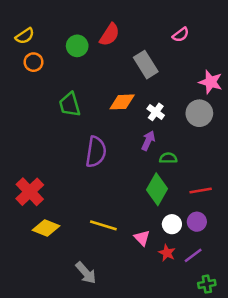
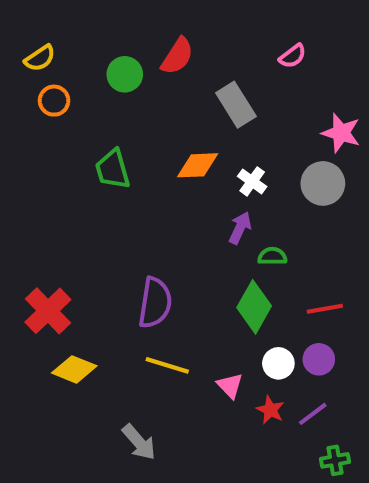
purple semicircle: (96, 152) -> (155, 303), moved

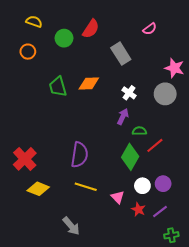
yellow semicircle: (40, 58) -> (34, 22), moved, turned -126
orange diamond: (198, 165) -> (89, 84), moved
red line: (325, 309) -> (155, 145), moved, turned -30

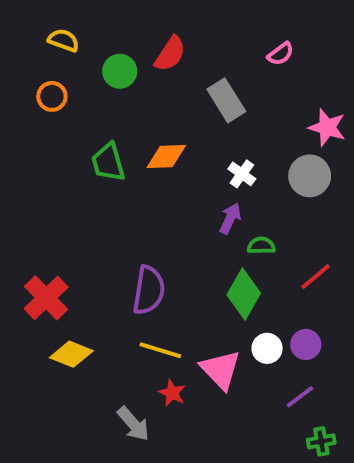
red line: (155, 145) -> (315, 277), moved
pink triangle: (118, 197) -> (221, 370), size x1.6
red star: (138, 209) -> (172, 393), moved

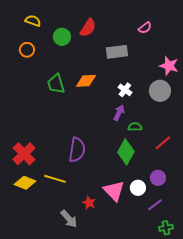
gray rectangle: (226, 100) -> (117, 52), turned -65
white circle: (267, 348) -> (138, 188), moved
yellow line: (160, 350) -> (55, 179), moved
yellow diamond: (71, 354) -> (25, 183), moved

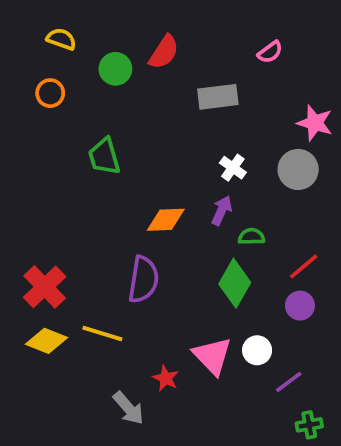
orange diamond: (86, 81) -> (166, 220), moved
purple circle: (158, 178) -> (300, 306), moved

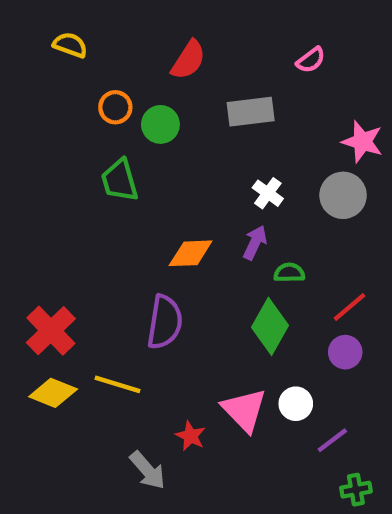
green circle: (115, 69) -> (160, 124), moved
orange circle: (50, 93) -> (115, 107), moved

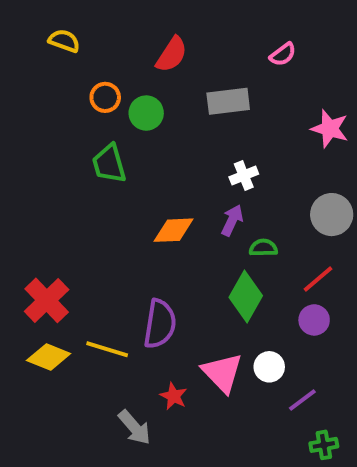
white cross: (268, 193) -> (244, 175), turned 32
gray circle: (343, 195) -> (332, 215), moved
purple semicircle: (165, 322) -> (160, 324), moved

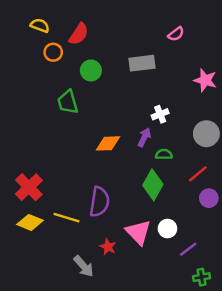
red semicircle: (172, 54) -> (79, 34), moved
orange circle: (105, 97) -> (53, 52), moved
white cross: (244, 175) -> (160, 114), moved
purple circle: (314, 320) -> (209, 198), moved

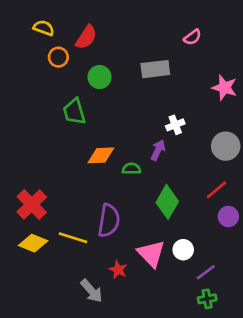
orange diamond: (108, 143) -> (101, 155), moved
green semicircle: (164, 154) -> (131, 169), moved
green cross: (202, 277) -> (207, 299), moved

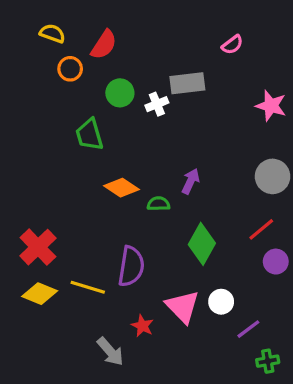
white cross: (175, 125) -> (157, 104), moved
orange diamond: (101, 155) -> (122, 188), turned 36
green cross: (207, 299) -> (268, 361), moved

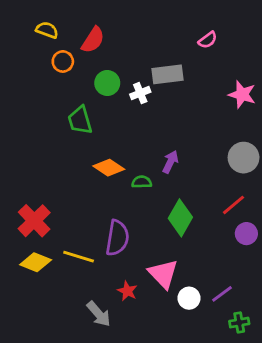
white circle: (221, 302) -> (189, 298), moved

